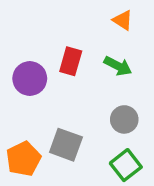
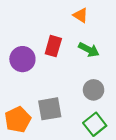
orange triangle: (123, 20) -> (81, 15), moved
gray square: (66, 145) -> (50, 109), turned -30

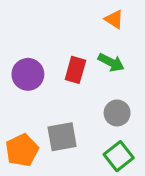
orange triangle: (81, 15) -> (114, 19), moved
red rectangle: (53, 46) -> (75, 70), moved

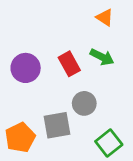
red rectangle: (75, 70) -> (69, 64), turned -45
gray circle: (117, 113) -> (84, 103), moved

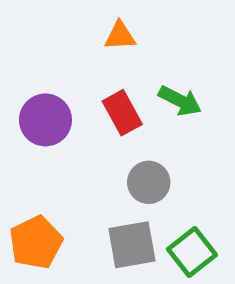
orange triangle: (105, 17) -> (120, 36), moved, turned -36
gray square: (57, 125) -> (132, 245), moved

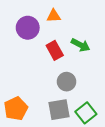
purple circle: (45, 120) -> (28, 28), moved

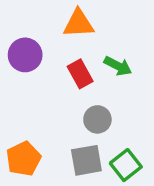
orange triangle: (54, 16) -> (79, 23), size x1.5
purple circle: (28, 28) -> (25, 55), moved

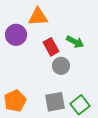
orange triangle: (79, 23) -> (38, 17), moved
gray circle: (97, 119) -> (61, 66), moved

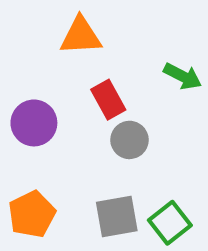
purple circle: (16, 35) -> (34, 123), moved
green arrow: (75, 42) -> (183, 76), moved

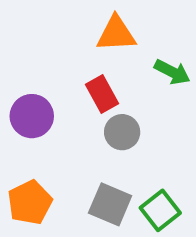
orange triangle: (81, 36) -> (116, 34), moved
gray square: (117, 216) -> (110, 204), turned 33

